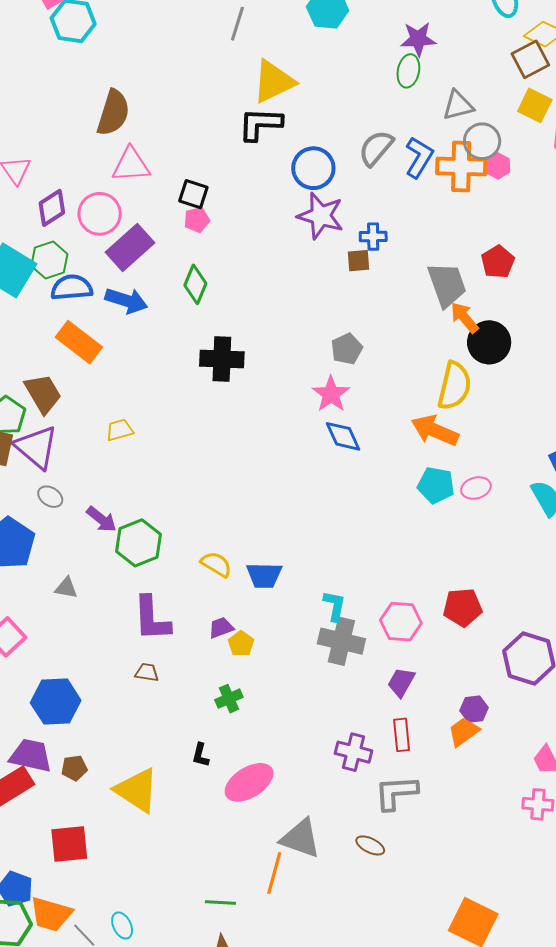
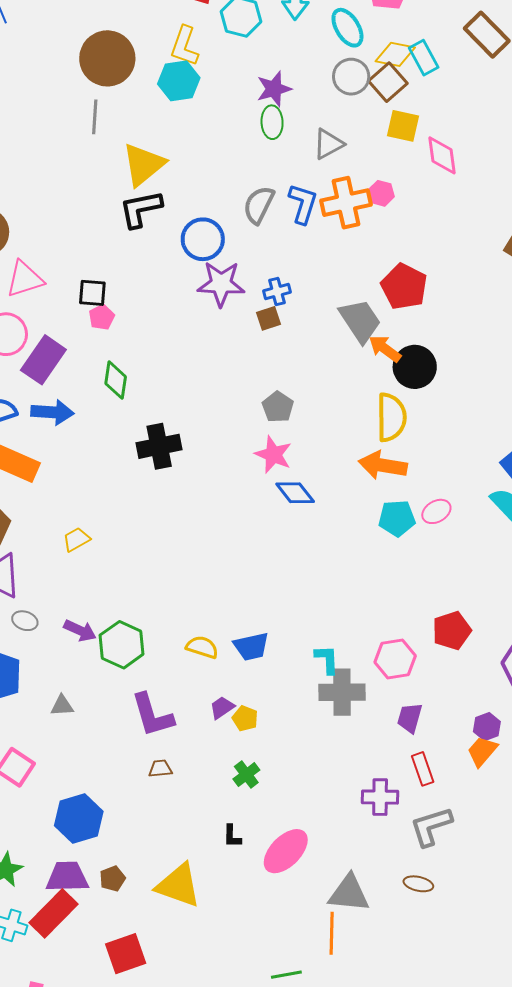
gray circle: (482, 141) -> (351, 77), moved
red pentagon: (498, 262) -> (404, 287), size x1.4

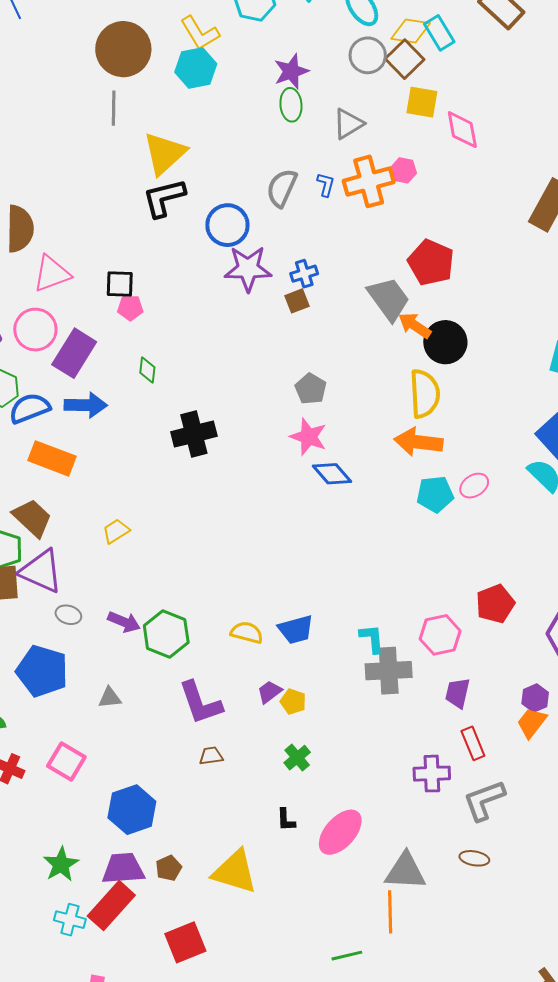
yellow L-shape: (184, 46) -> (200, 33), turned -48
blue L-shape: (303, 204) -> (326, 185), size x0.6
pink pentagon: (102, 317) -> (130, 308), turned 30
green diamond: (116, 380) -> (147, 370), size x0.7

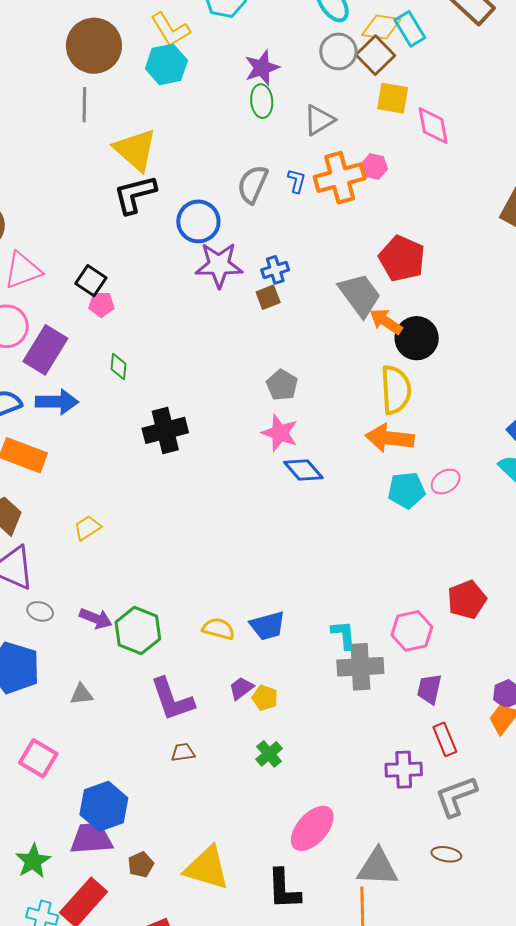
yellow triangle: (165, 153) -> (135, 150), turned -36
black square: (120, 284) -> (91, 281), turned 32
black L-shape: (286, 820) -> (284, 889), moved, size x1.8
purple trapezoid: (123, 869) -> (91, 838), moved

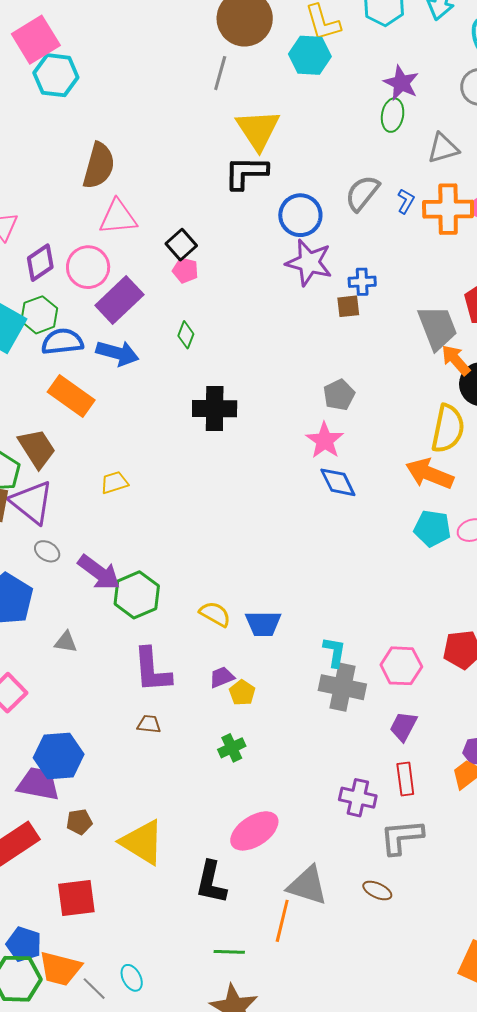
purple star: (262, 68) -> (401, 83), turned 30
purple arrow: (96, 618) -> (99, 572), size x1.4

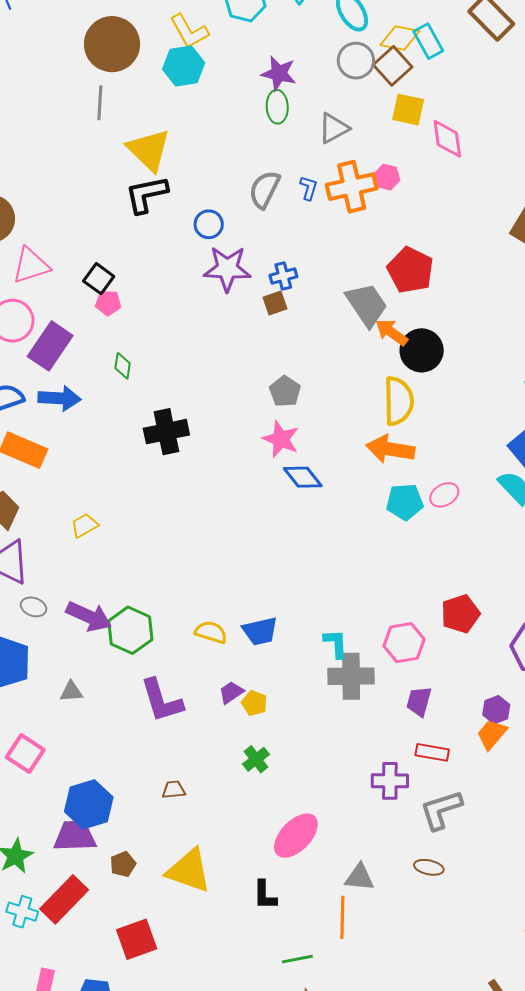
blue circle: (300, 215) -> (209, 224), size x0.7
brown trapezoid: (149, 724) -> (174, 790), moved
red rectangle: (405, 779) -> (432, 752), turned -60
black L-shape: (211, 882) -> (265, 895), size x0.7
gray triangle: (307, 885) -> (359, 877), size x0.7

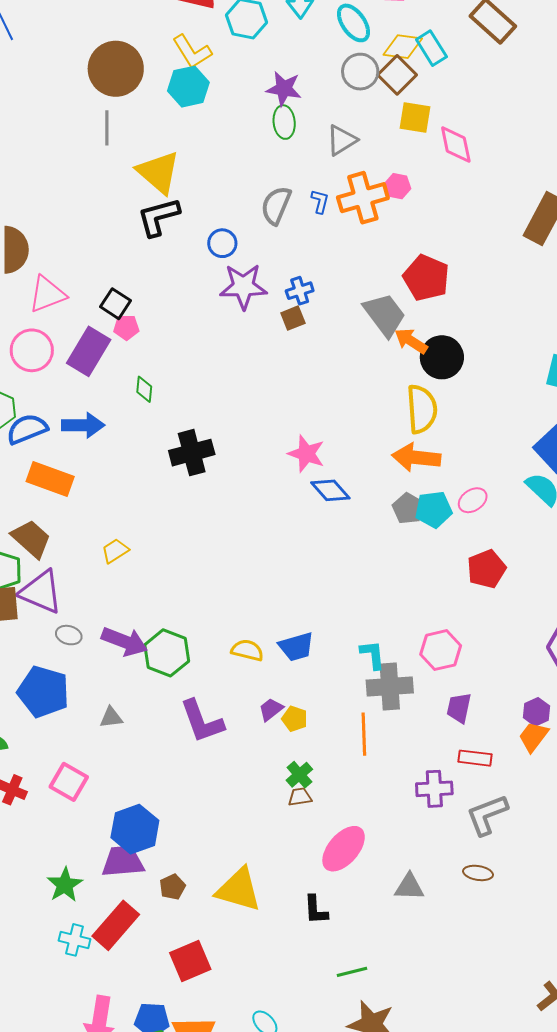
purple rectangle: (50, 346) -> (89, 351), moved
gray pentagon: (285, 391) -> (408, 508), moved
red pentagon: (460, 614) -> (487, 569), moved
brown trapezoid: (174, 790) -> (300, 797), moved
orange line: (342, 917) -> (364, 734), moved

